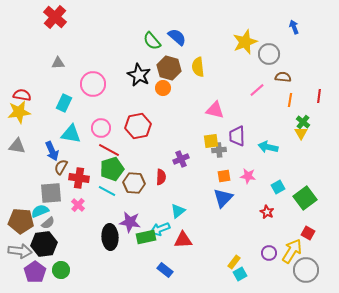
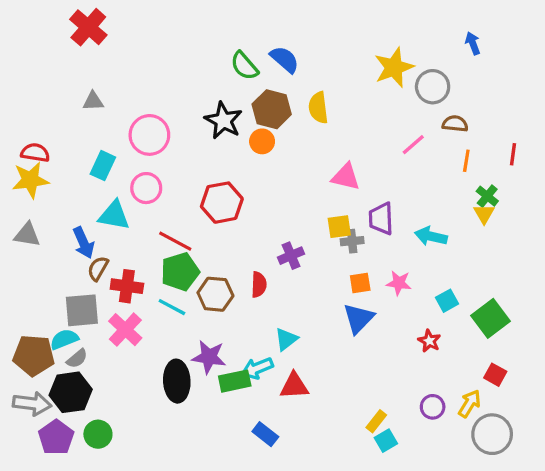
pink circle: (101, 128) -> (146, 188), moved
pink cross: (78, 205) -> (125, 330), size x1.5
yellow arrow: (292, 251) -> (470, 404), size x0.7

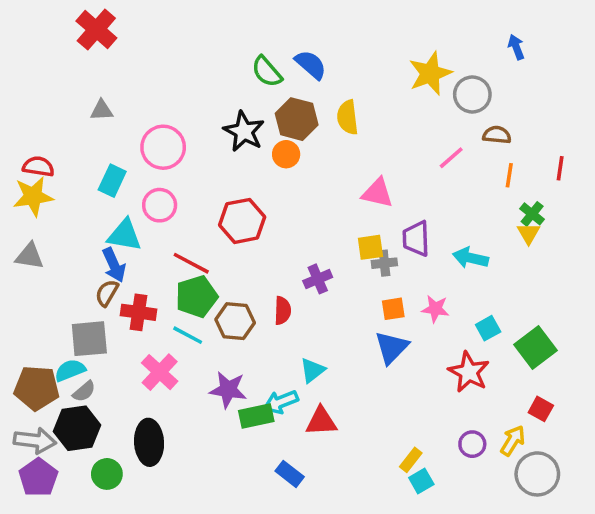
blue arrow: (83, 243) -> (114, 265), moved
pink cross: (125, 330) -> (160, 372), moved
red star: (429, 341) -> (469, 372), size x1.6
black ellipse: (177, 381) -> (149, 442), moved
purple pentagon: (56, 437) -> (38, 477), moved

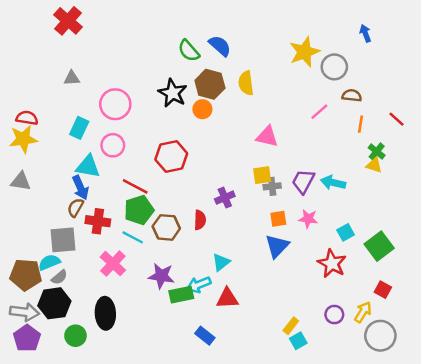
red line: (560, 168) -> (397, 119), turned -56
yellow triangle: (529, 233) -> (374, 165), turned -42
purple trapezoid: (416, 239) -> (303, 181), moved, turned 30

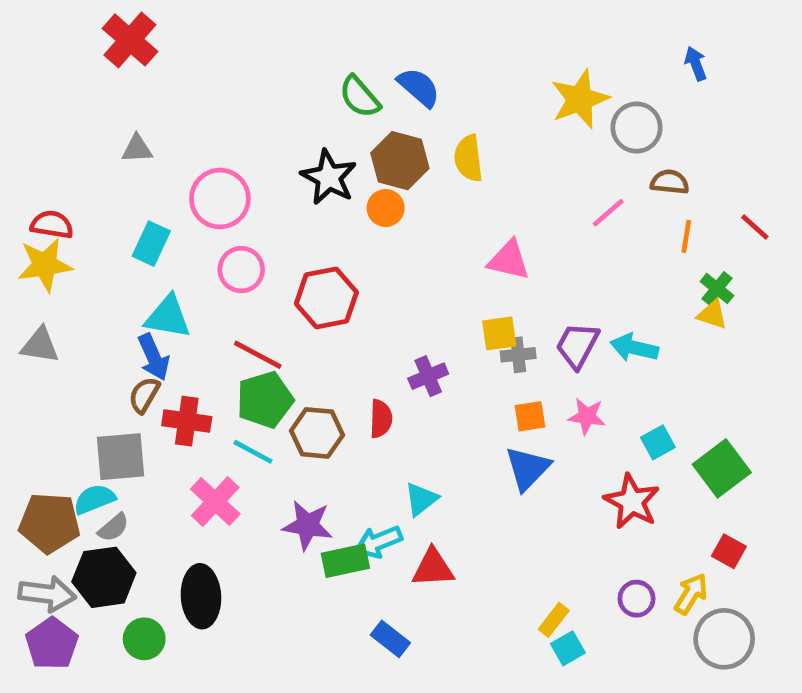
pink circle: (113, 145) -> (241, 270), moved

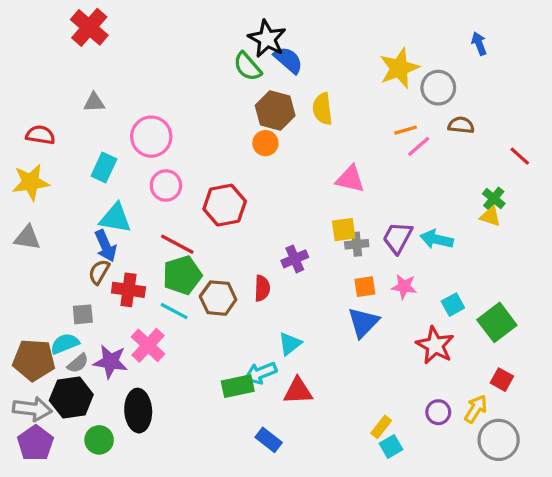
black star: (329, 177) -> (267, 39), moved
red semicircle: (52, 225) -> (40, 135), moved
orange line: (686, 236) -> (406, 130), moved, turned 65
gray square: (120, 457) -> (83, 314), size x0.6
purple star: (307, 525) -> (110, 362), moved

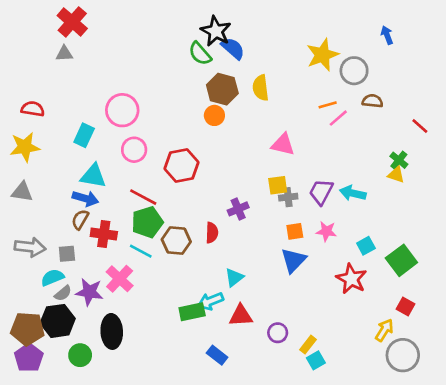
gray triangle: (94, 102) -> (64, 54), moved
blue arrow: (106, 246) -> (85, 198), turned -50
brown pentagon: (34, 360) -> (27, 329), moved
gray arrow: (32, 409) -> (30, 247), moved
purple circle: (438, 412) -> (278, 333), moved

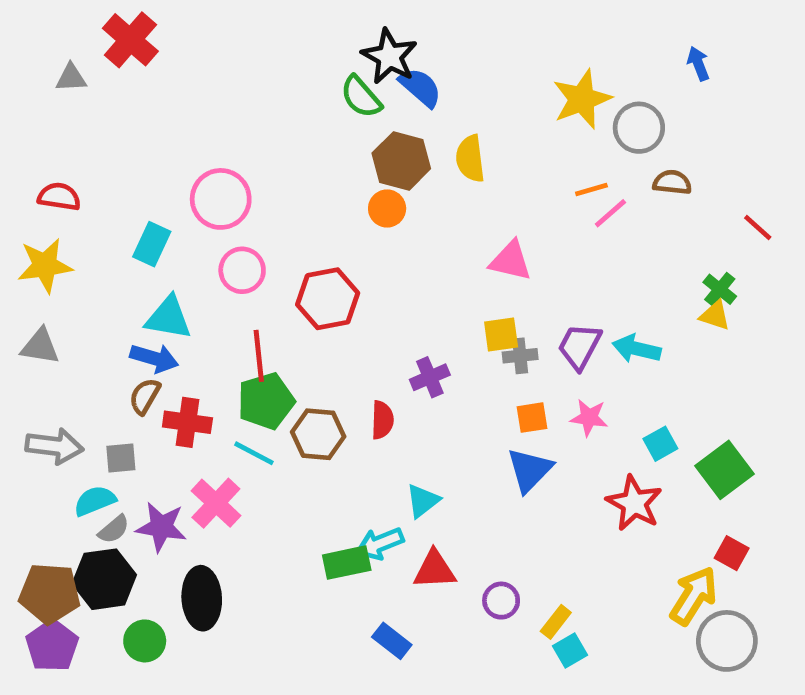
gray triangle: (64, 54) -> (71, 78), moved
red line: (143, 197) -> (259, 356), turned 56
yellow arrow: (384, 330) -> (694, 596), size x1.4

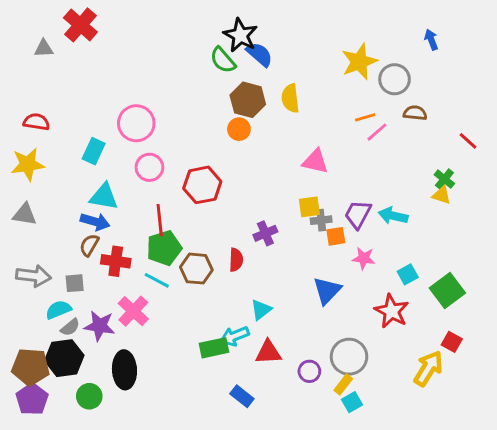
orange square: (532, 418) -> (336, 236), moved
gray circle: (727, 641) -> (349, 357), moved

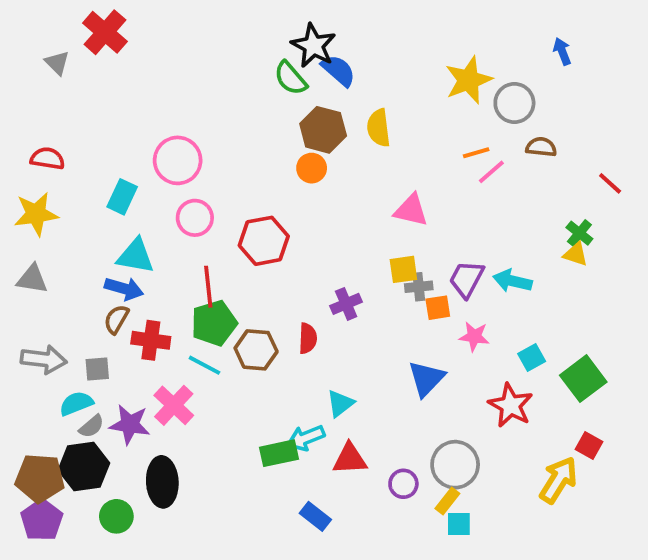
gray triangle: (44, 48) -> (57, 63), turned 48
cyan square: (352, 402) -> (459, 524), turned 30

